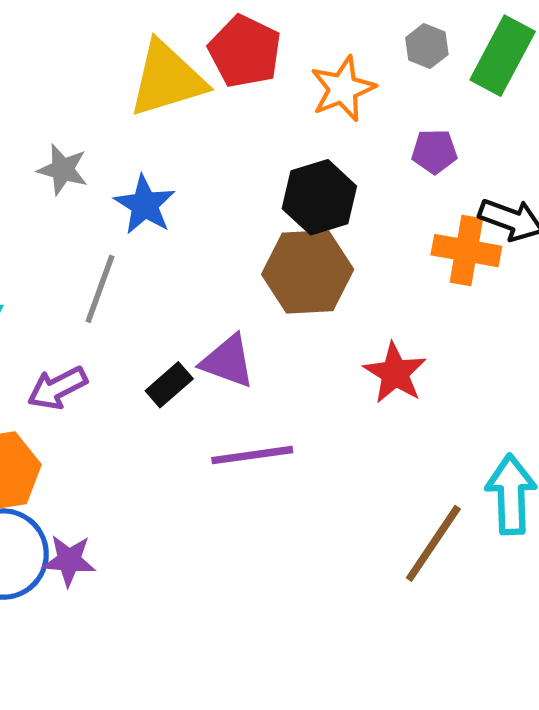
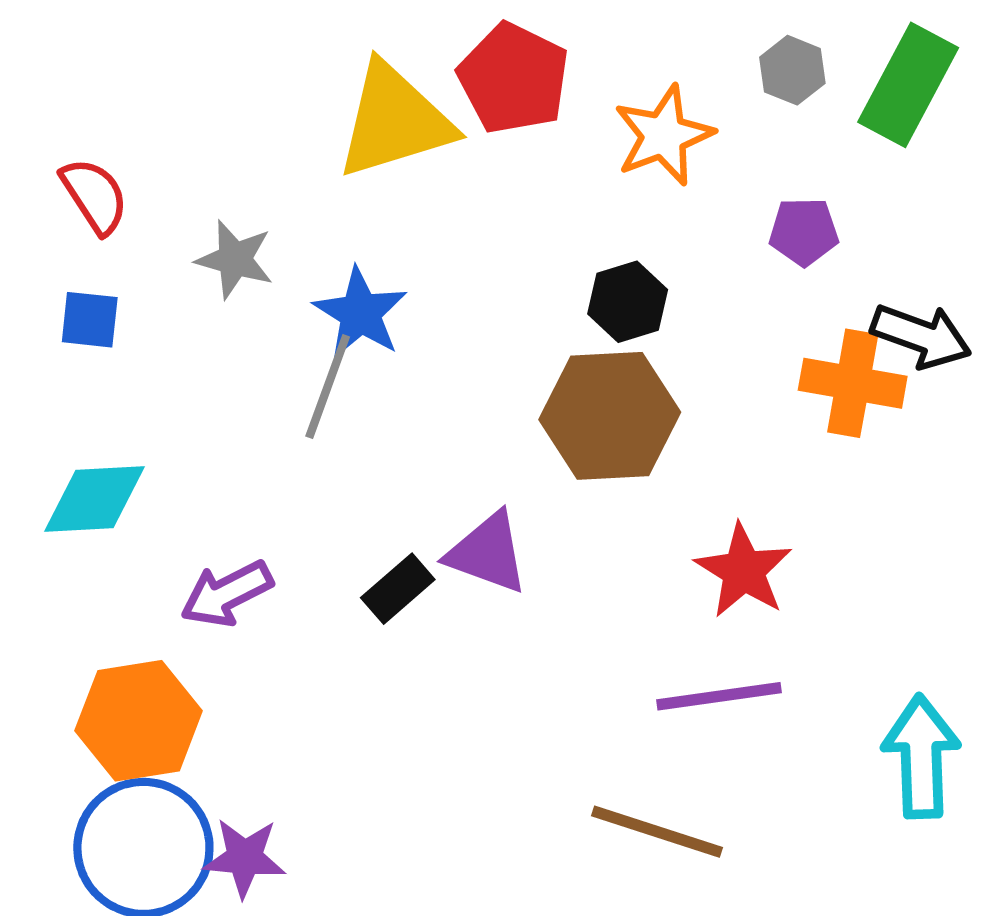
black hexagon: (319, 197) -> (628, 302), size x0.7
gray line: (100, 289) -> (328, 386), moved
purple line: (252, 455) -> (719, 696), moved
brown line: (433, 543) -> (657, 832), moved, turned 74

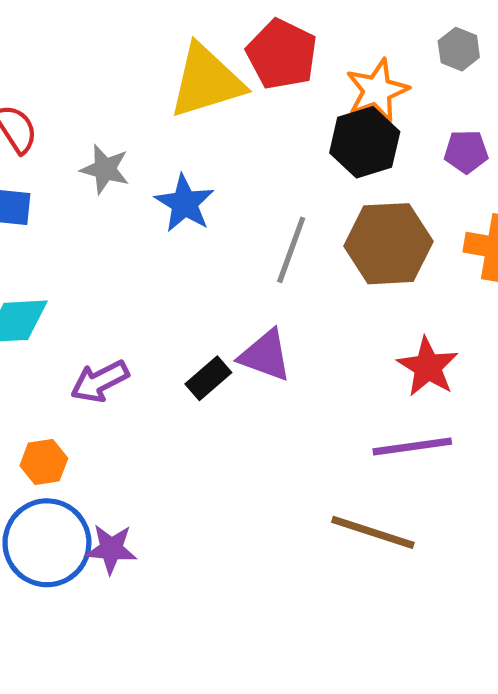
black hexagon: (628, 302) -> (365, 142), moved, size x1.4
gray line: (328, 386) -> (291, 250), moved
brown hexagon: (610, 416) -> (388, 244), moved
orange hexagon: (139, 721) -> (44, 462), size x0.6

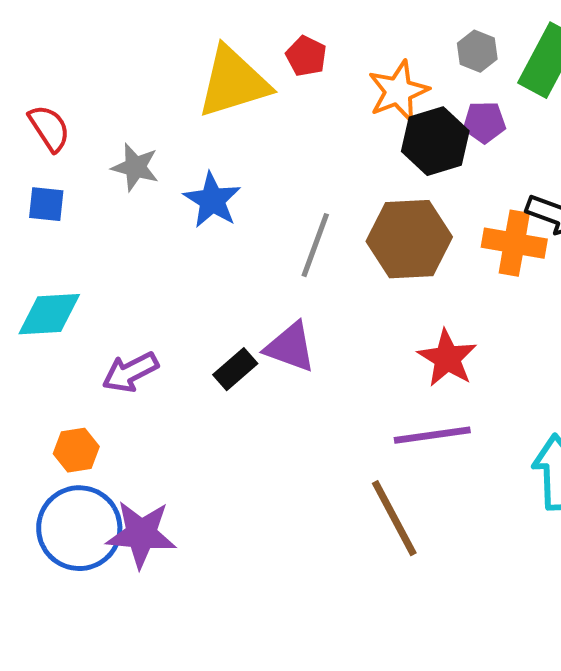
red pentagon: (282, 54) -> (306, 56), size x0.6
black hexagon: (365, 142) -> (435, 141), moved
purple pentagon: (466, 152) -> (484, 122), moved
brown line: (373, 532) -> (394, 518), turned 44
purple star: (111, 549) -> (141, 534), size x1.4

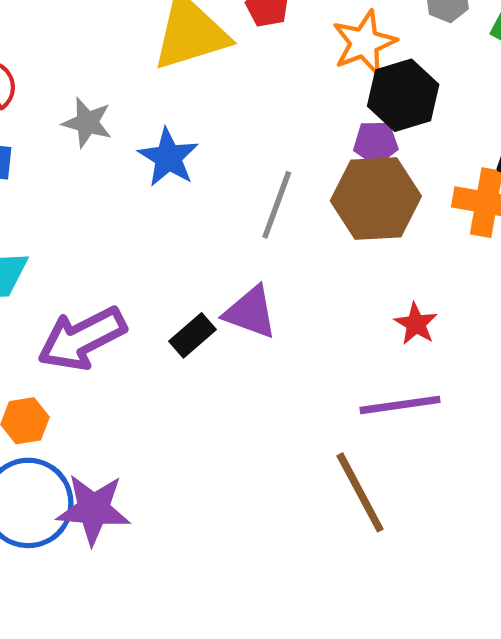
purple pentagon: (484, 122) -> (376, 143), moved
red star: (447, 358) -> (416, 324), size x0.7
purple arrow: (130, 372) -> (82, 339), size x1.5

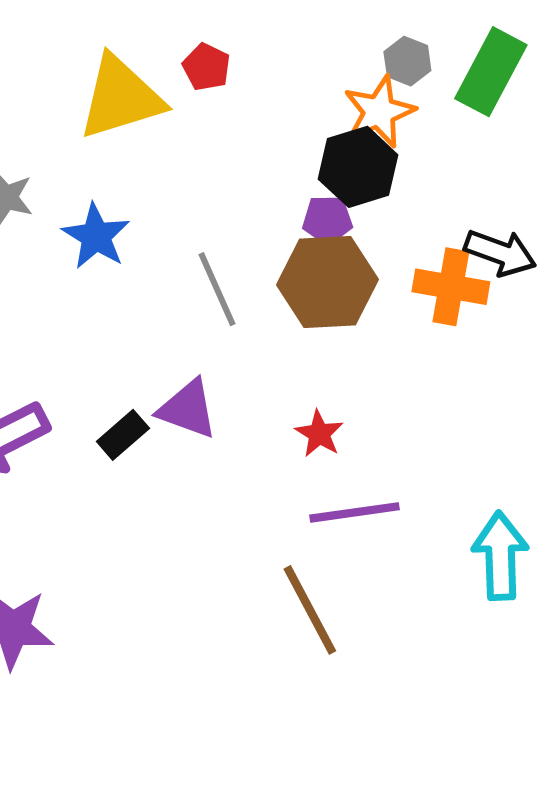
orange star: (364, 43) -> (379, 112), moved
gray line: (277, 205) -> (217, 289), turned -44
red star: (416, 324) -> (319, 434), moved

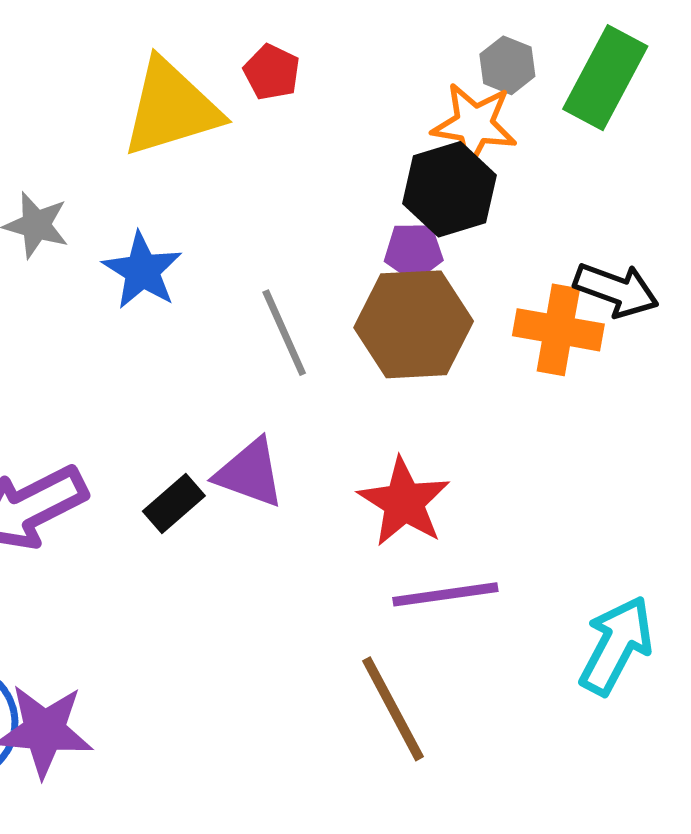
orange star: (379, 112) -> (474, 125), turned 30
red star: (319, 434) -> (404, 502), size x1.6
cyan arrow: (500, 556) -> (616, 645), turned 30

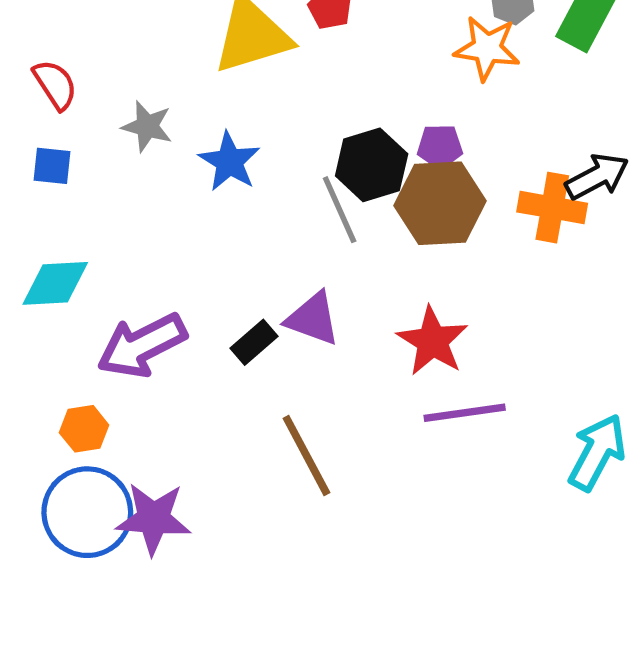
black hexagon: (450, 189) -> (372, 165), moved
black arrow: (616, 290) -> (597, 177), turned -48
brown line: (393, 709) -> (306, 455), moved

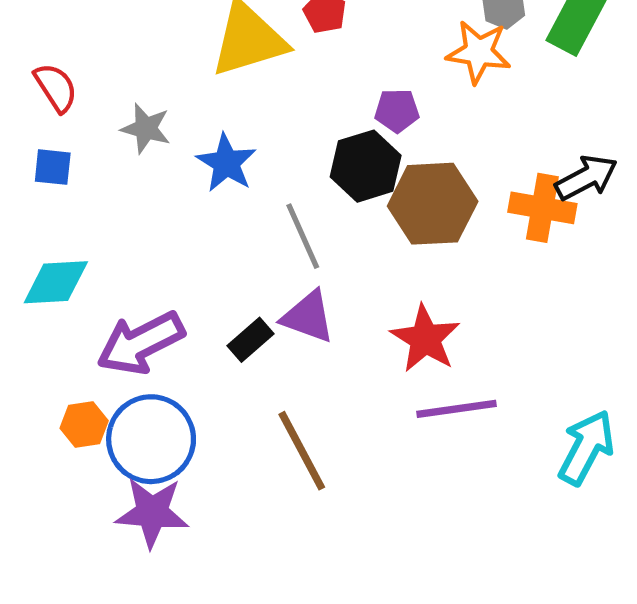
purple pentagon: (440, 147) -> (397, 111), moved
gray line: (340, 210) -> (303, 236), moved
blue circle: (87, 512) -> (151, 439), moved

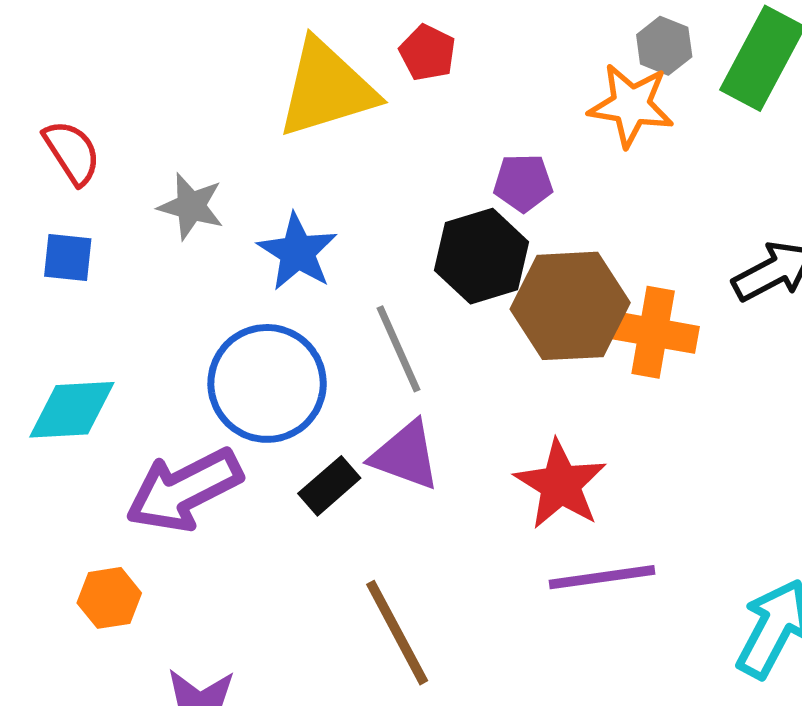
orange cross: (542, 208) -> (653, 332), moved
blue circle: (151, 439) -> (267, 383), moved

